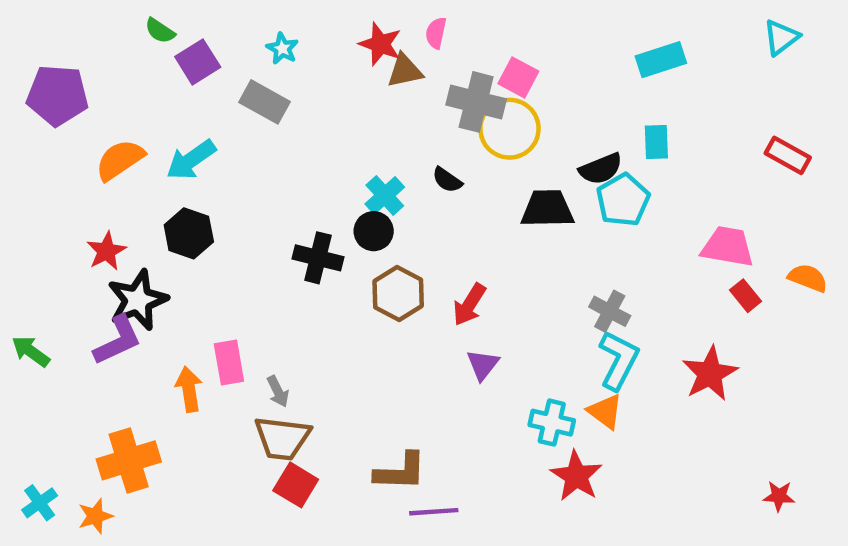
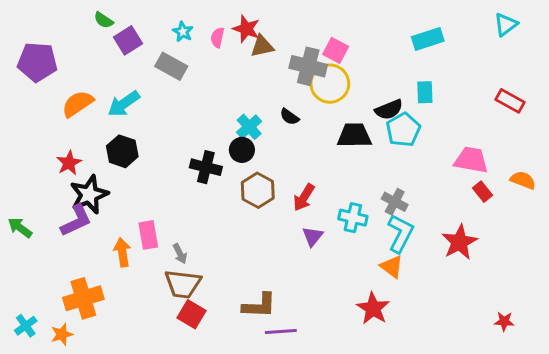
pink semicircle: (436, 33) -> (217, 37), moved
cyan cross: (552, 423) -> (353, 218), moved

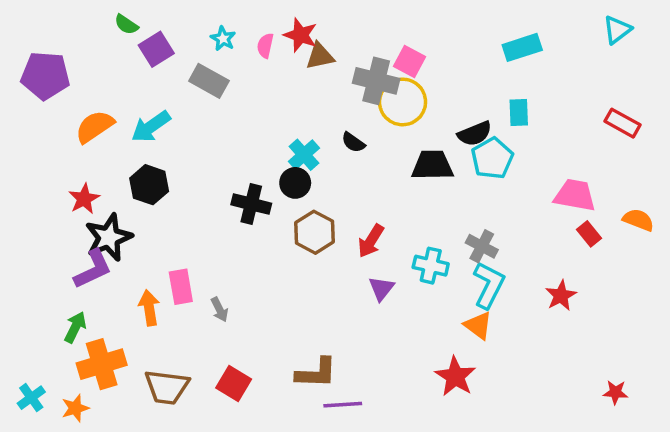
green arrow: (20, 228) -> (75, 327), moved, turned 80
red star: (460, 242) -> (561, 296), size x0.7
brown trapezoid: (183, 284) -> (167, 387), moved

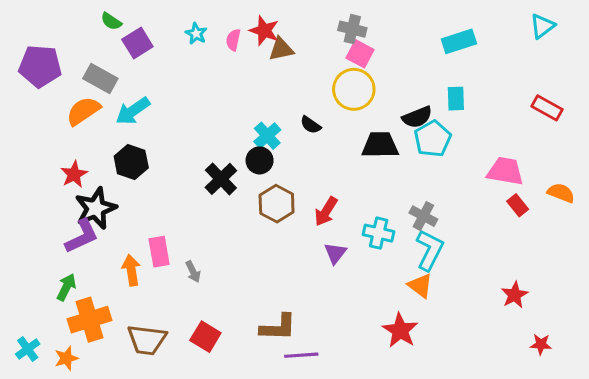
gray rectangle: (209, 81) -> (100, 79), moved
gray cross: (376, 81) -> (352, 29), moved, size x0.7
black cross: (251, 204) -> (221, 179), turned 32
red star: (561, 296) -> (515, 295), moved

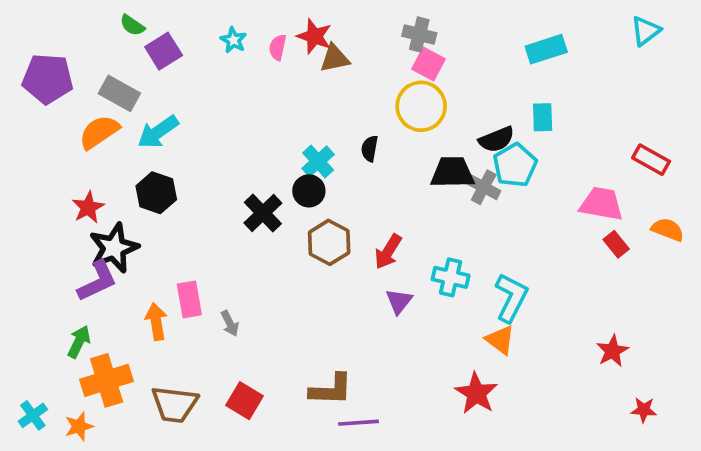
red rectangle: (547, 108) -> (651, 160), moved
black semicircle: (311, 125) -> (370, 149), turned 65
gray cross: (423, 216) -> (484, 187), moved

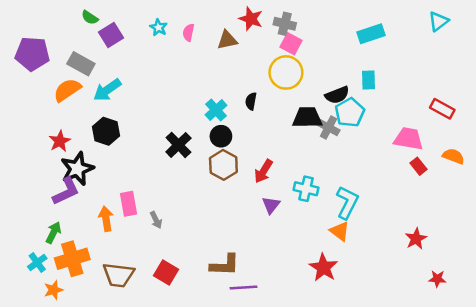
red star: (314, 36) -> (251, 19), moved
black circle: (309, 191) -> (221, 136), moved
cyan cross: (33, 415) -> (37, 262), moved

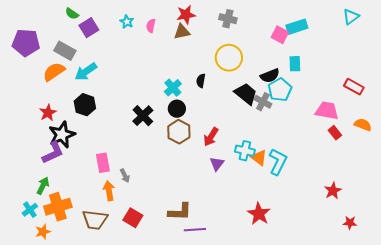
red star: (251, 19) -> (186, 15), moved, turned -30
pink square: (291, 44) -> (280, 35), moved
black trapezoid: (307, 117) -> (246, 94), turned 40
orange arrow: (106, 219) -> (109, 191), moved
orange triangle: (340, 231) -> (259, 158), moved

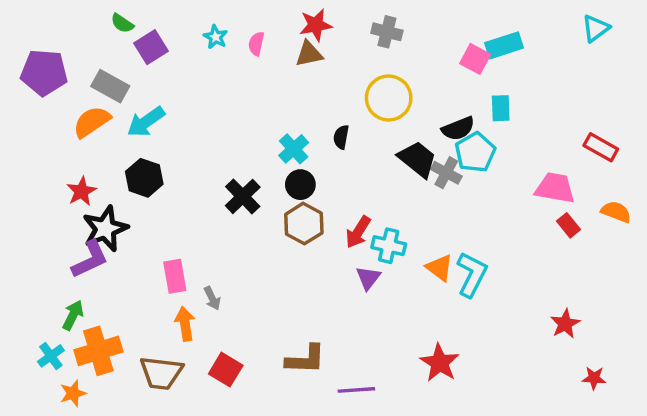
cyan cross: (245, 151) -> (389, 246), moved
purple line: (195, 230) -> (356, 390), moved

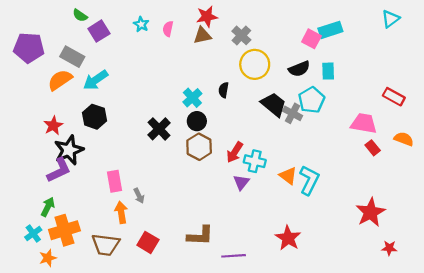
gray cross: (387, 32) -> (241, 35), moved, turned 30
black semicircle: (458, 129) -> (299, 69), moved
red star: (565, 324) -> (370, 212), size x1.5

